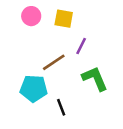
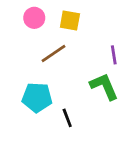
purple line: (81, 46) -> (114, 55), moved, turned -35
brown line: (54, 62) -> (53, 53), moved

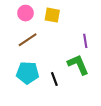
brown line: (53, 53) -> (28, 40), moved
black line: (67, 118) -> (54, 79), moved

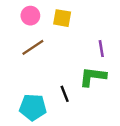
green L-shape: (78, 65) -> (93, 77), turned -60
cyan pentagon: (28, 73) -> (33, 107), moved

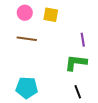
brown line: (33, 47) -> (27, 39), turned 42
black line: (65, 94) -> (78, 92), moved

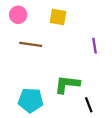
pink circle: (25, 13) -> (18, 15), moved
green L-shape: (76, 63) -> (67, 84), moved

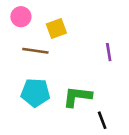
yellow square: (58, 17) -> (56, 28), moved, turned -30
cyan pentagon: (31, 100) -> (35, 93), moved

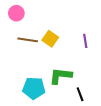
yellow square: (56, 28) -> (50, 39), moved, turned -35
cyan pentagon: (35, 93) -> (34, 88), moved

